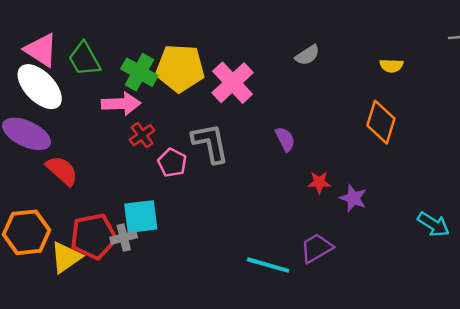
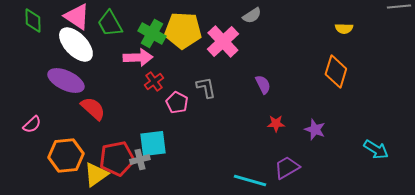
gray semicircle: (307, 55) -> (252, 16), moved
gray L-shape: (210, 143) -> (206, 88), size x0.7
red star: (319, 182) -> (276, 124), moved

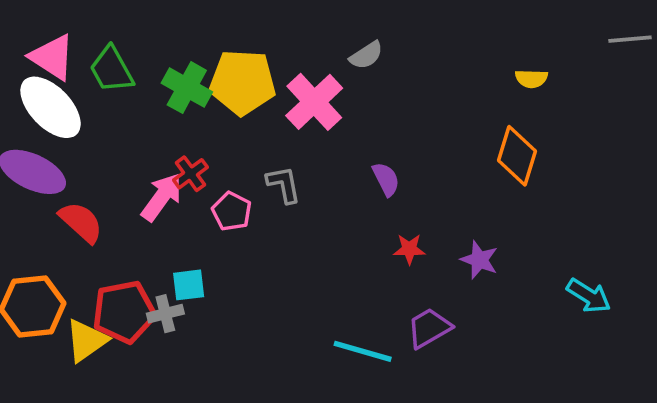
pink arrow: (138, 58) -> (162, 197), moved, turned -52
cyan square: (153, 144) -> (189, 285), size x0.7

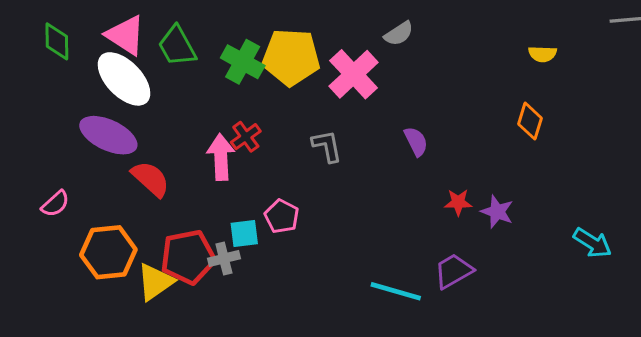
orange diamond: (517, 156) -> (530, 121), size x0.7
pink arrow: (162, 197) -> (221, 157), turned -39
pink pentagon: (232, 211) -> (282, 216), moved
red star: (409, 249) -> (458, 202), moved

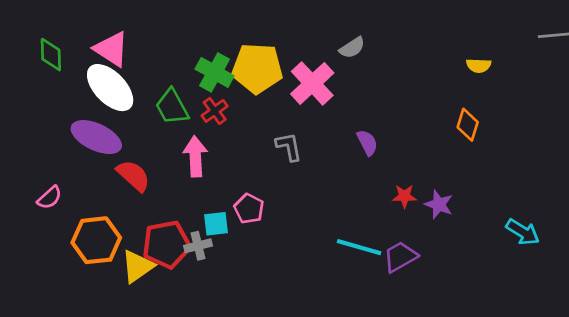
green trapezoid: (177, 46) -> (172, 107), moved
red cross: (246, 137) -> (215, 111), moved
cyan line: (396, 291) -> (359, 247), moved

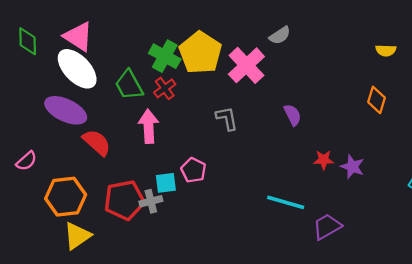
yellow pentagon: (257, 68) -> (200, 53), turned 30
purple trapezoid: (400, 257) -> (327, 227), moved
yellow triangle: (138, 266) -> (77, 236), moved

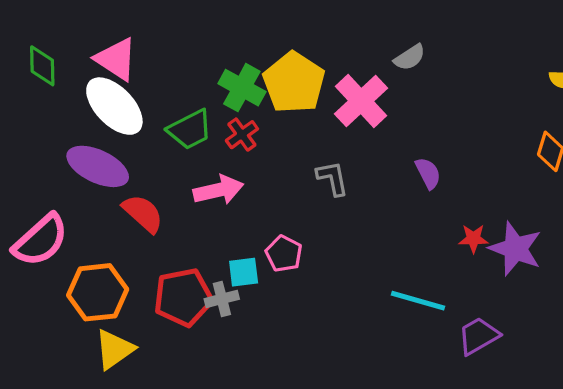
green trapezoid: (129, 85) -> (190, 130), turned -88
pink arrow: (149, 126) -> (218, 190), turned 80
pink semicircle: (26, 161) -> (41, 240), size x1.8
purple star: (352, 167) -> (515, 249), size x1.5

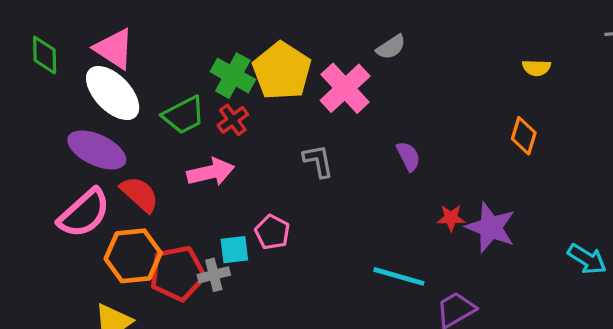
pink semicircle: (41, 240) -> (84, 213), moved
orange hexagon: (98, 292) -> (133, 256), moved

